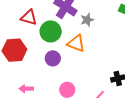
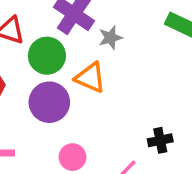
purple circle: (53, 58) -> (49, 102), size x1.5

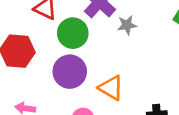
orange triangle: (90, 77) -> (111, 88), moved

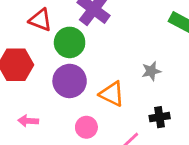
gray star: (127, 25) -> (151, 71), moved

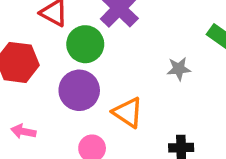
gray star: (151, 71) -> (179, 69), moved

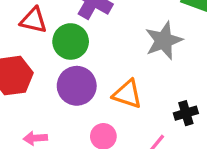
gray star: (179, 69) -> (164, 41), size x1.6

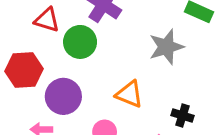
purple circle: (77, 86) -> (63, 96), moved
black cross: (186, 113) -> (182, 115), turned 30

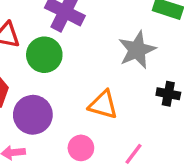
black cross: (182, 115) -> (168, 94), moved

